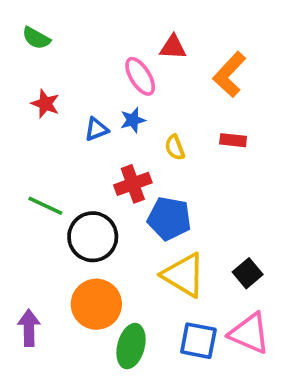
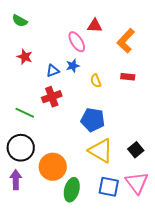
red cross: (133, 184) -> (52, 97), moved
black circle: (93, 237) -> (21, 148), moved
pink triangle: (249, 333) -> (137, 183), turned 30

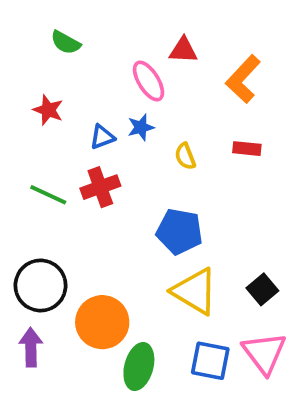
green semicircle: (20, 21) -> (66, 42), moved
green line: (25, 113) -> (48, 195), moved

